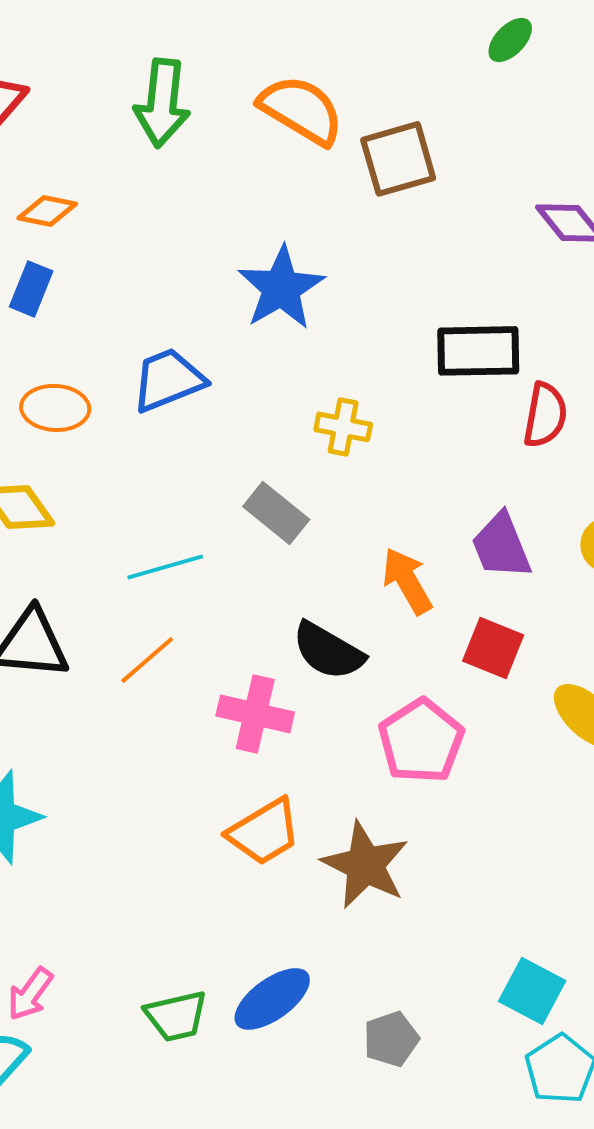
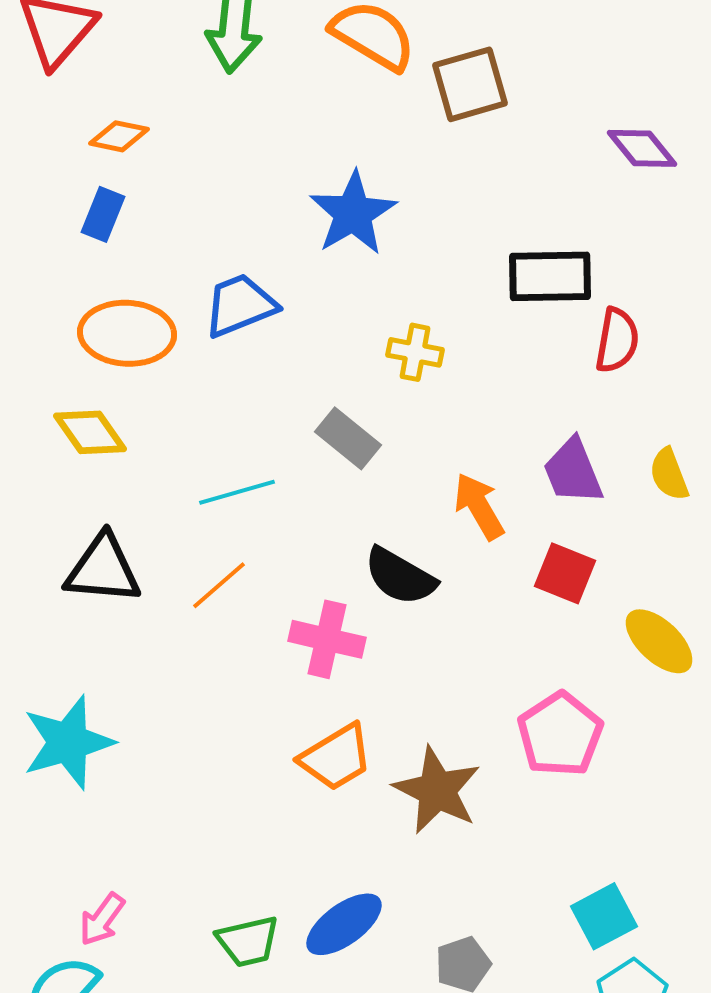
orange ellipse: (55, 408) -> (127, 333), size x1.4
pink pentagon: (421, 741) -> (560, 734), moved
cyan square: (532, 991) -> (604, 916), turned 34

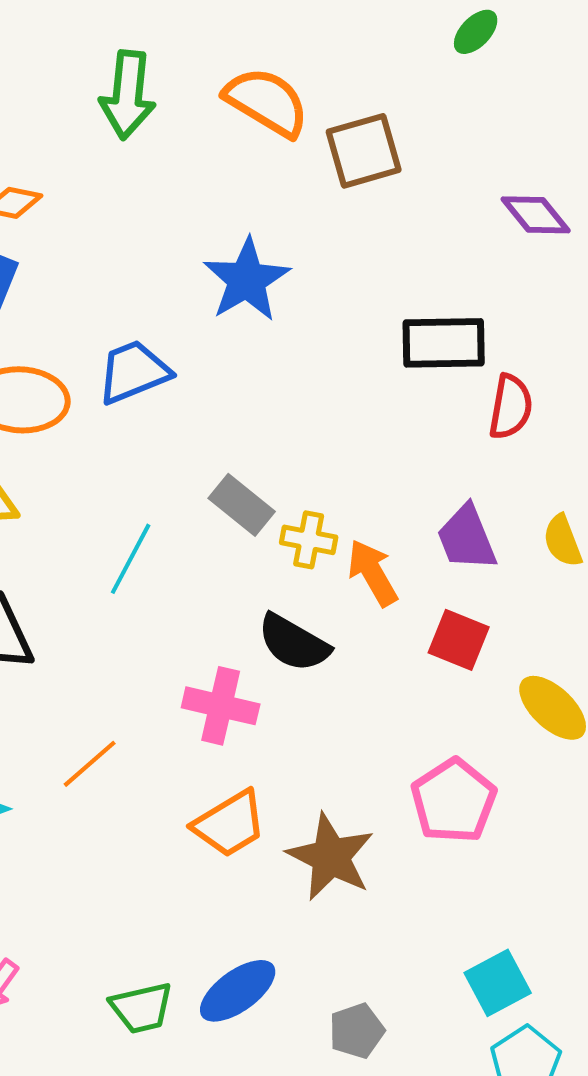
yellow cross: (415, 352) -> (309, 540), moved
cyan line: (237, 492) -> (131, 559), turned -46
orange line: (219, 585) -> (90, 764), moved

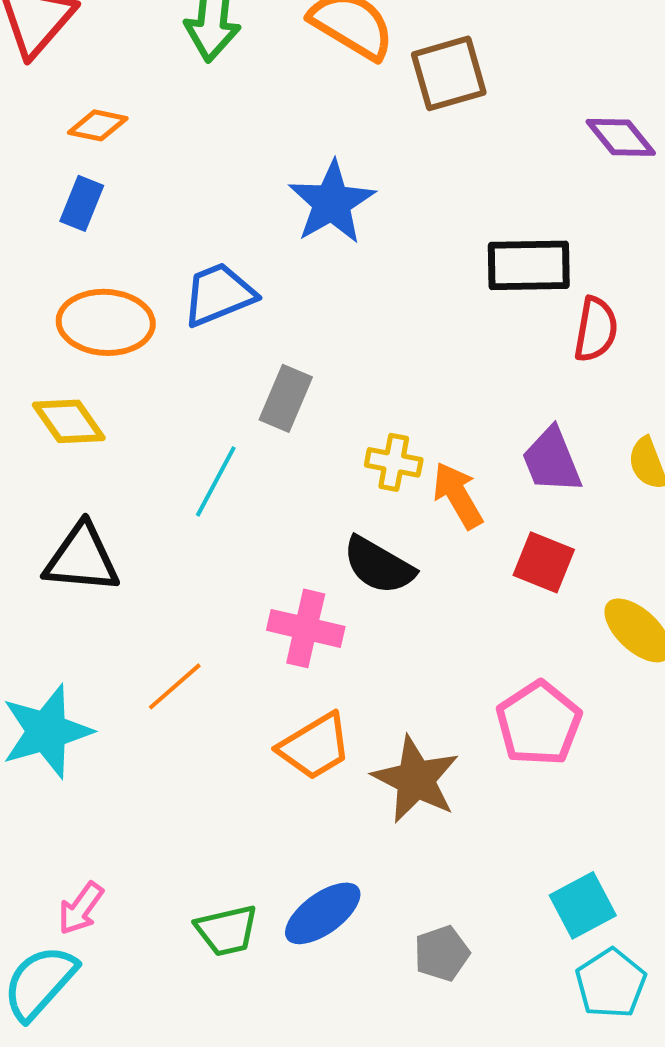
gray rectangle: (242, 505) -> (286, 398), moved, turned 74

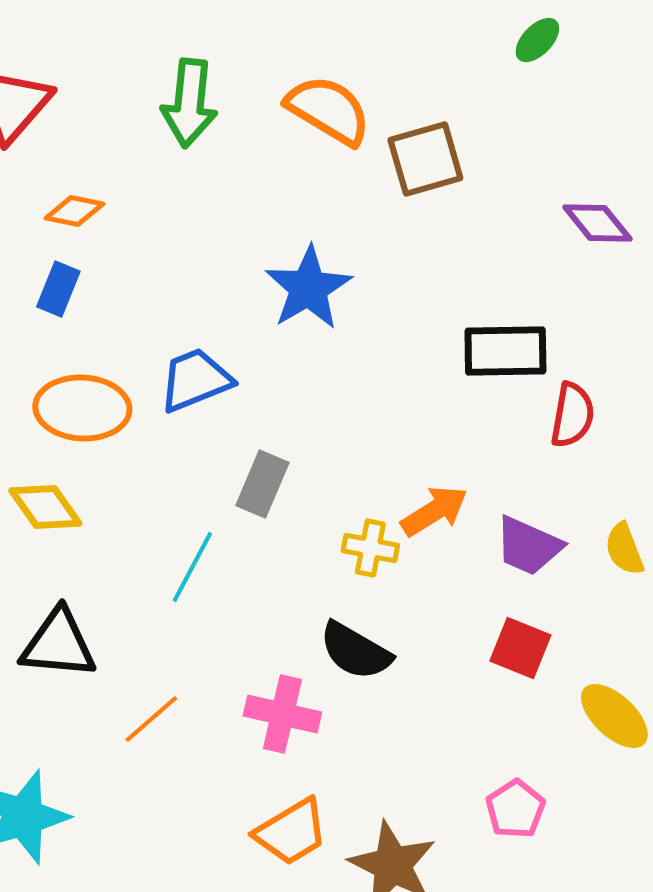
purple trapezoid: (552, 460) -> (528, 546), turned -44
orange arrow: (458, 495) -> (434, 511), moved, turned 88
orange line: (175, 686) -> (151, 719), moved
pink pentagon: (539, 723) -> (515, 809), size x0.7

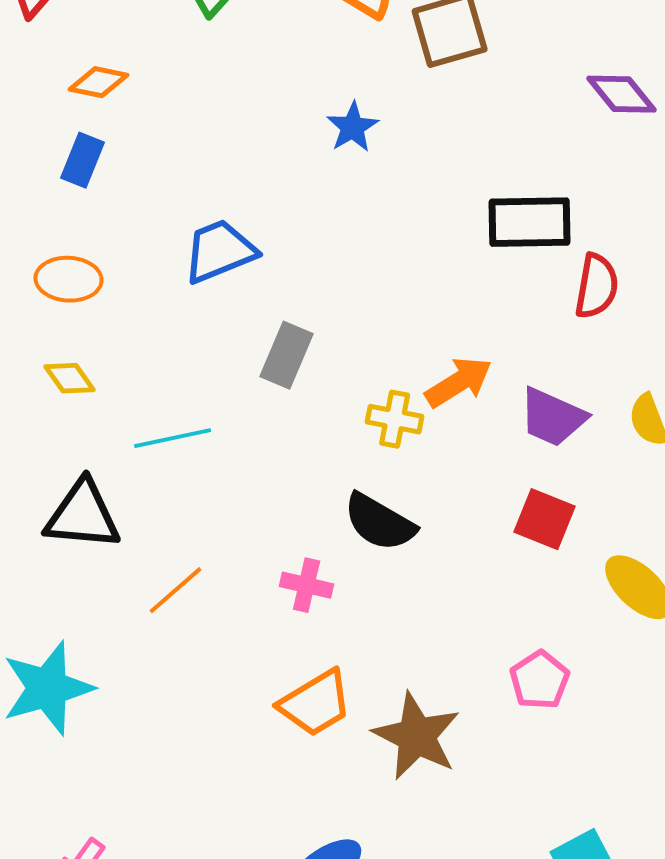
blue star: (308, 288) -> (353, 127), moved, size x0.6
orange ellipse: (82, 408) -> (69, 279), moved, size x0.7
yellow diamond: (45, 507) -> (70, 378), size x0.7
cyan line: (192, 567) -> (173, 438), moved, turned 50
pink cross: (282, 714) -> (307, 585), size x0.7

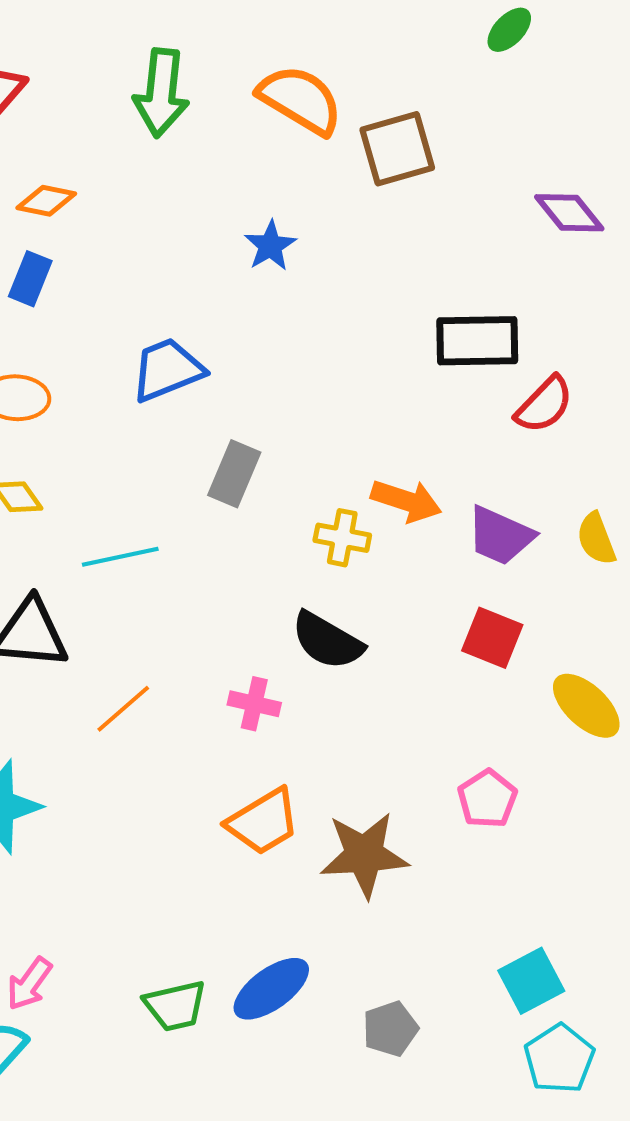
blue star: (353, 127) -> (270, 246), moved
red semicircle: (597, 286) -> (544, 405), turned 34
orange arrow: (459, 382) -> (406, 501), turned 50
brown star: (417, 736) -> (364, 855), turned -30

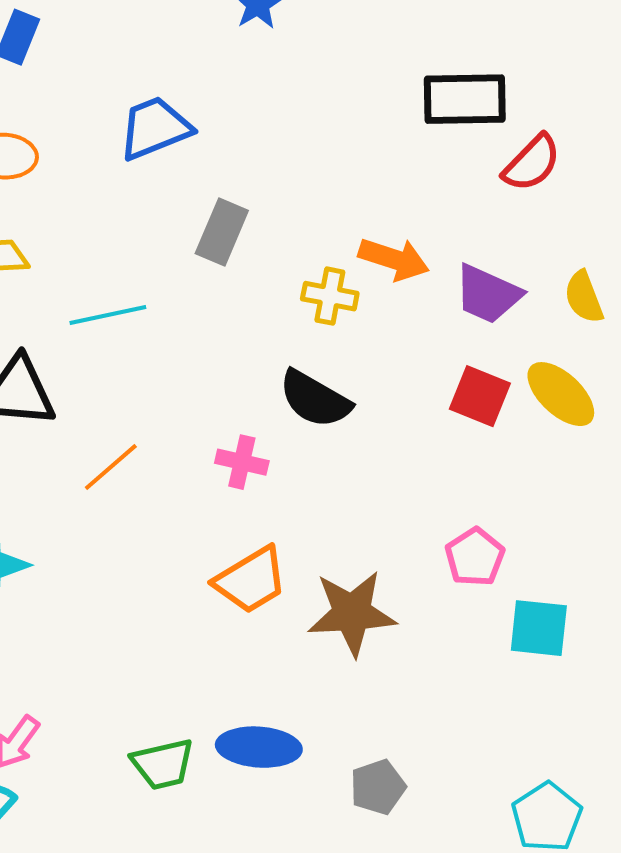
yellow ellipse: (586, 706) -> (561, 394), moved
cyan square: (531, 981) -> (539, 628), moved, turned 34
blue ellipse: (271, 989) -> (259, 747), turned 40

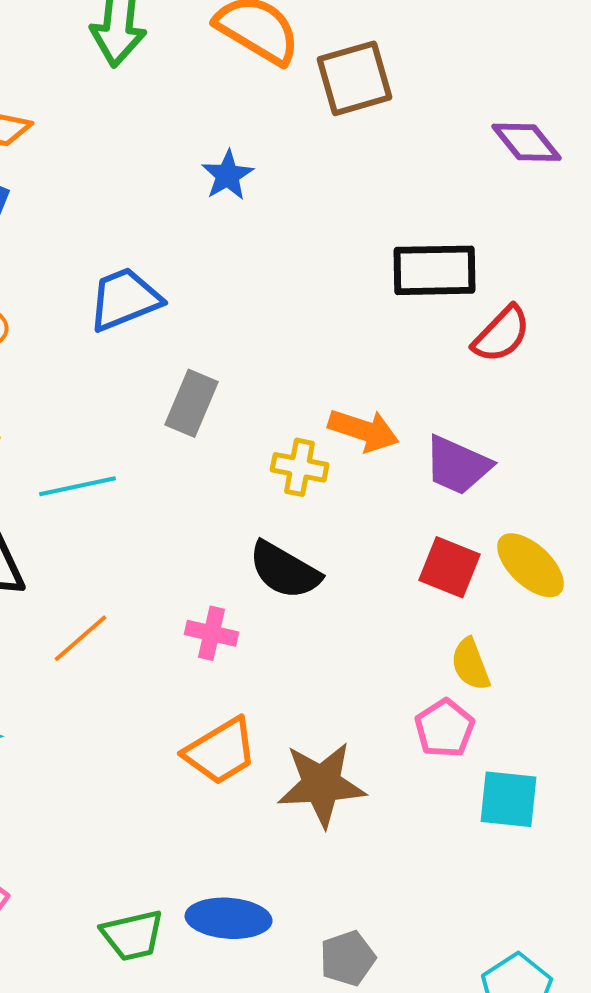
yellow semicircle: (584, 297) -> (471, 664), moved

